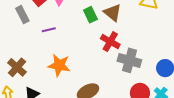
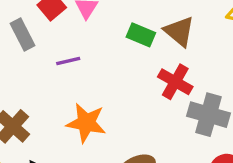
green rectangle: (90, 15) -> (141, 35), turned -42

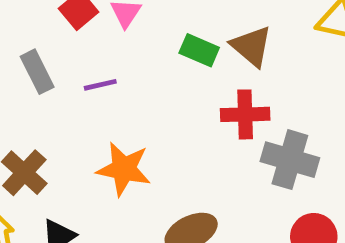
gray rectangle: (22, 34) -> (37, 72), moved
red cross: (175, 82) -> (245, 114), turned -32

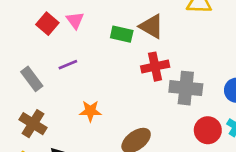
gray rectangle: (37, 72) -> (32, 79), moved
orange star: (124, 169) -> (90, 111), size x0.7

